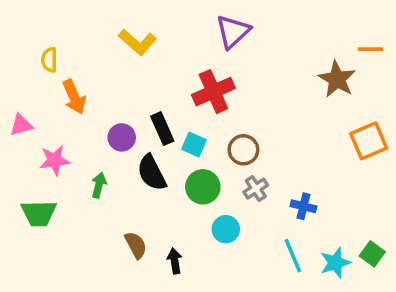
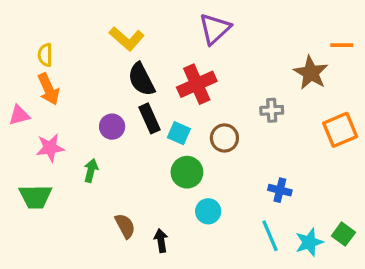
orange arrow: (74, 97) -> (48, 89), moved
black semicircle: (152, 173) -> (141, 79), moved
gray cross: (256, 189) -> (272, 110), moved, turned 30

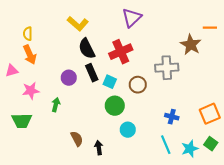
gray cross: (272, 110) -> (167, 68), size x1.6
orange square: (340, 130) -> (210, 114), moved

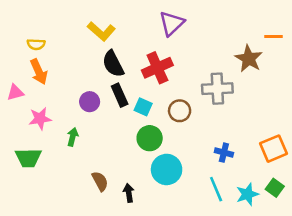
yellow semicircle: (28, 34) -> (36, 44), turned -88
cyan circle: (128, 130) -> (167, 169), size x1.5

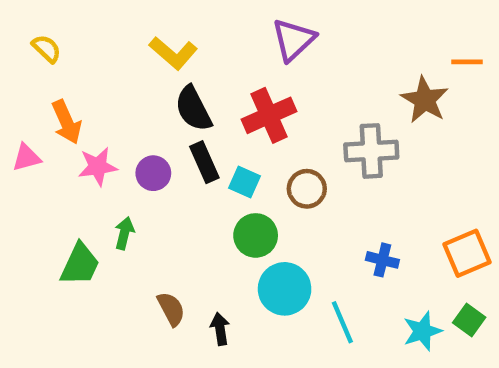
yellow semicircle: (36, 44) -> (47, 49), moved, turned -138
pink star: (40, 119) -> (98, 167), moved
green trapezoid: (28, 158) -> (80, 264), moved, turned -64
cyan line: (216, 189) -> (342, 322), moved

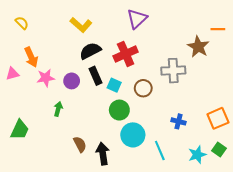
black semicircle: (193, 109) -> (90, 51), turned 90
green trapezoid: (80, 264) -> (20, 130), moved
black arrow: (220, 329) -> (103, 154), size x1.5

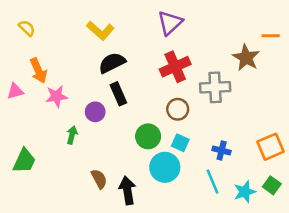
red cross: (126, 54) -> (175, 67), moved
purple circle: (72, 81) -> (95, 112), moved
cyan square: (114, 85) -> (180, 143), moved
cyan line: (160, 150) -> (213, 181), moved

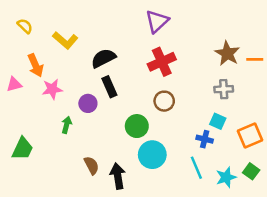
yellow L-shape: (100, 31) -> (65, 40), moved
orange line: (271, 36) -> (255, 59), moved
gray cross: (215, 87) -> (224, 89), moved, size x0.7
cyan square: (180, 143) -> (218, 121), moved

